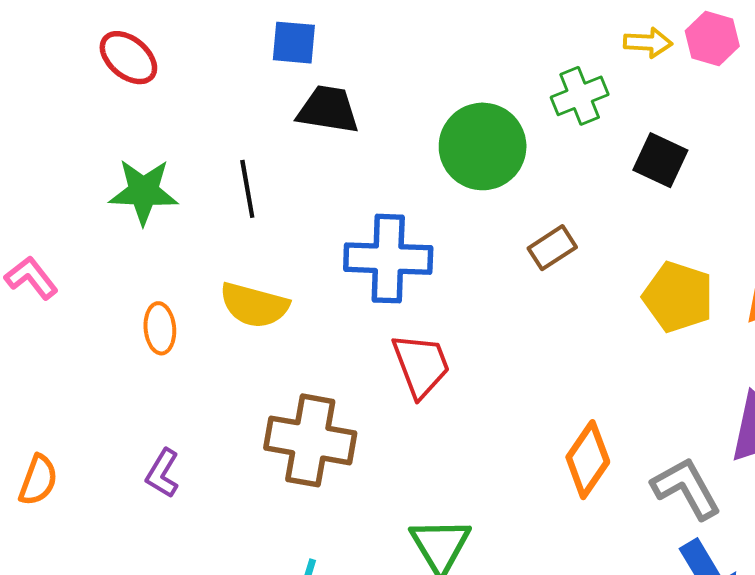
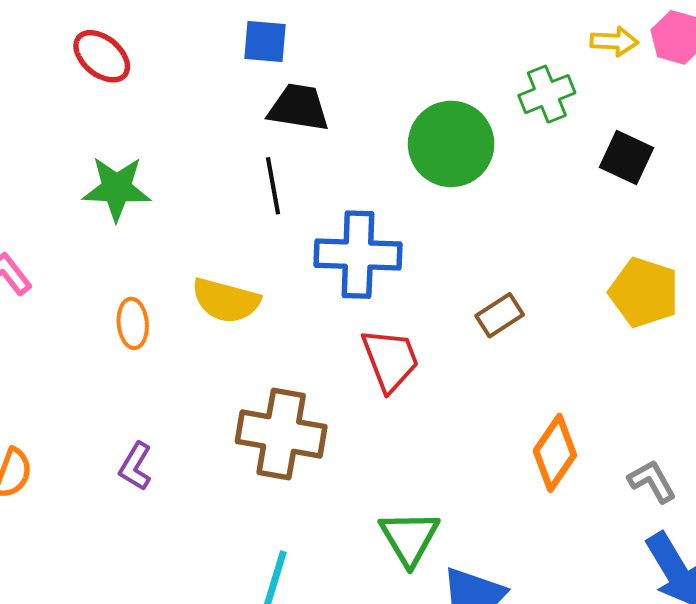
black line: (247, 189) -> (273, 186), moved
brown rectangle: (552, 248) -> (500, 315), moved
gray L-shape: (686, 488) -> (652, 481), size x0.7

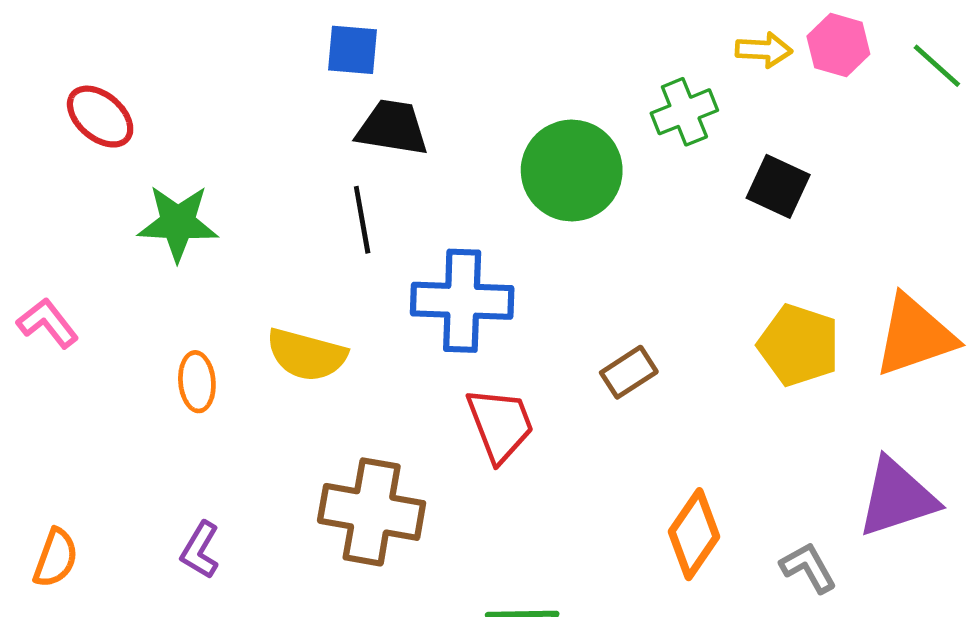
red ellipse: (102, 56) -> (100, 117), moved

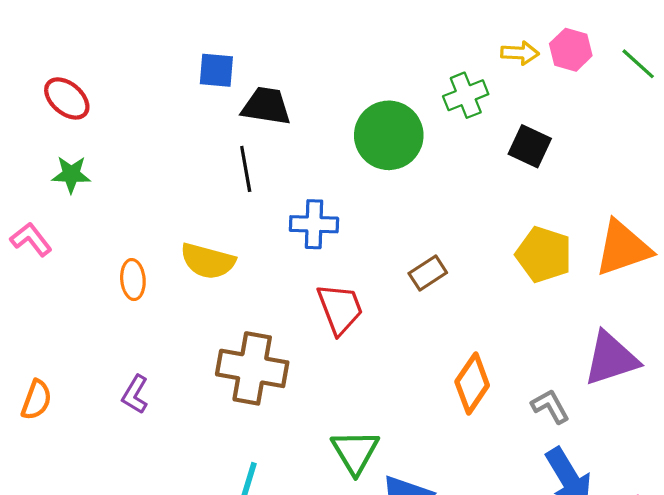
blue square: (353, 50) -> (216, 70), moved
green star: (178, 223) -> (71, 174), moved, size x0.7
blue cross: (462, 301) -> (314, 224), size x0.7

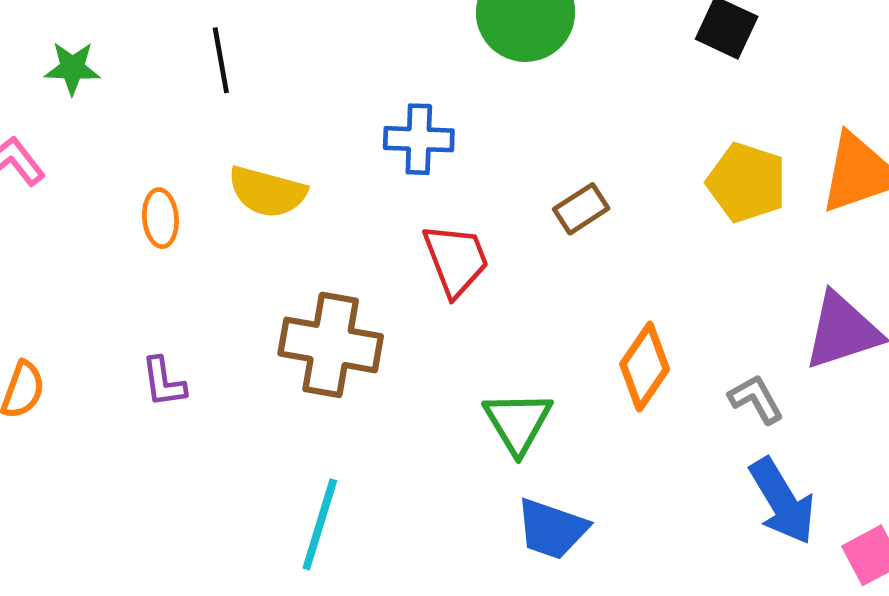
black line: (246, 169) -> (221, 60), moved
purple L-shape: (135, 394) -> (164, 382), turned -39
green triangle: (355, 452) -> (518, 422), moved

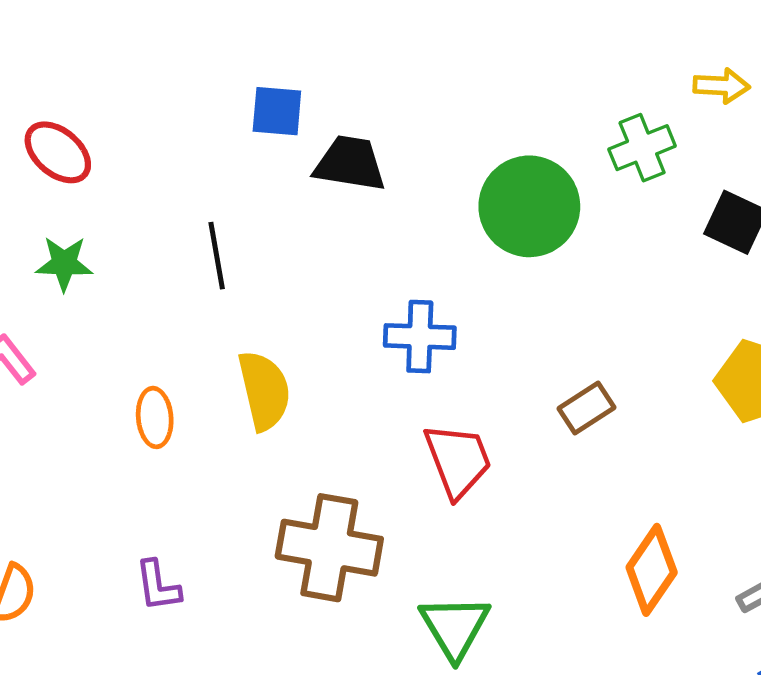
yellow semicircle: (267, 192) -> (264, 391), turned -118
green triangle: (518, 422) -> (455, 627), moved

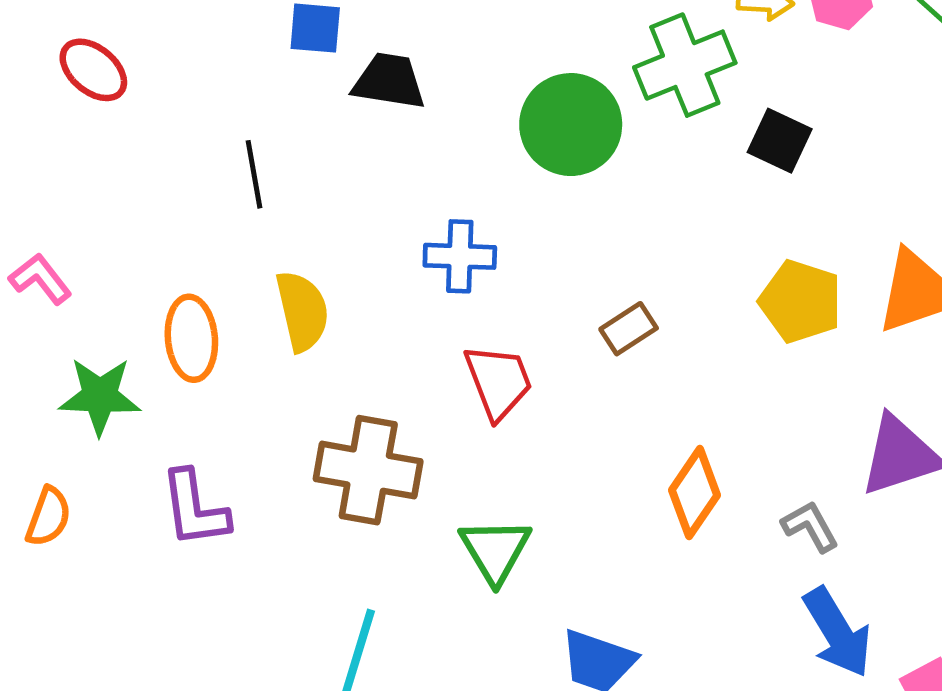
green cross: (642, 148) -> (685, 65), size x1.5
green star: (64, 264) -> (100, 396), moved, size x1.4
orange ellipse: (155, 417) -> (191, 338), size x1.4
purple L-shape: (158, 586) -> (195, 509), size x1.5

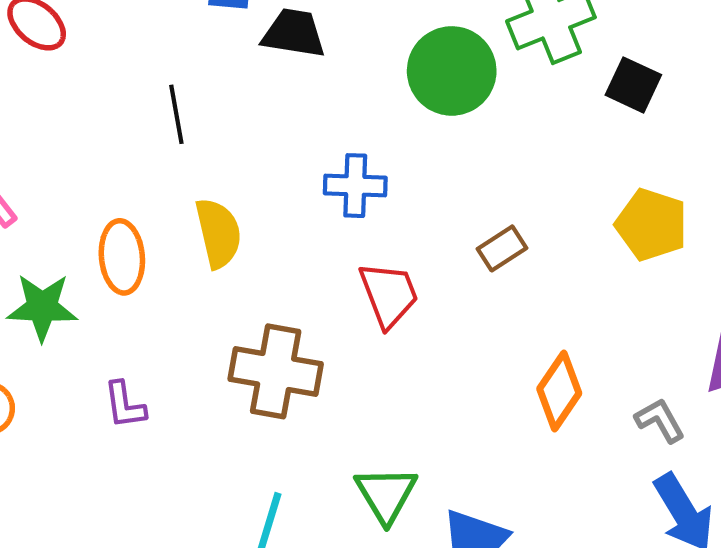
purple L-shape: (195, 509) -> (125, 405), size x0.7
green triangle: (495, 550) -> (386, 494), moved

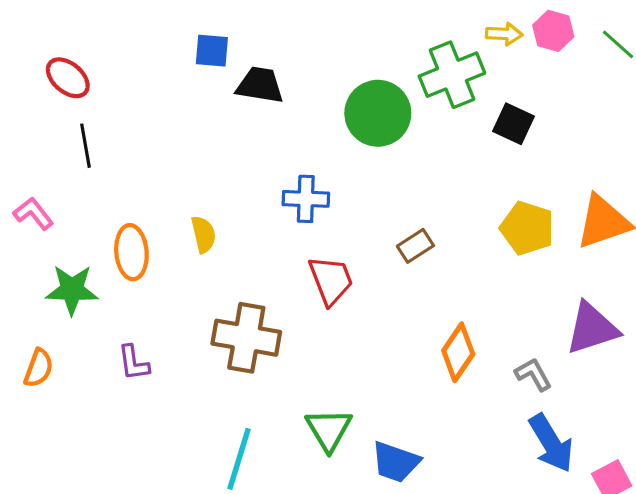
black line: (176, 114) -> (86, 146), moved
yellow semicircle: (218, 233) -> (203, 234), size x0.7

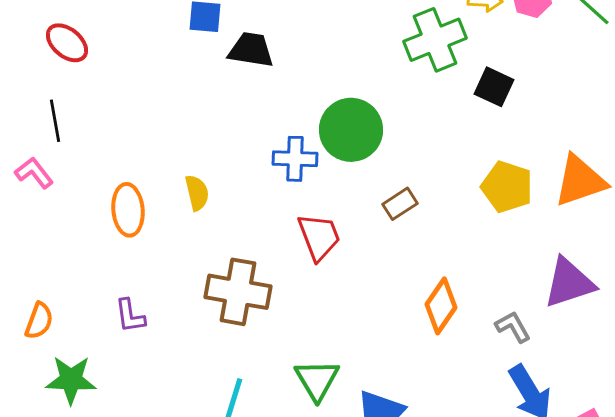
green circle: (378, 113) -> (351, 130), moved
black line: (86, 146) -> (55, 121), moved
green star: (72, 290) -> (71, 380), moved

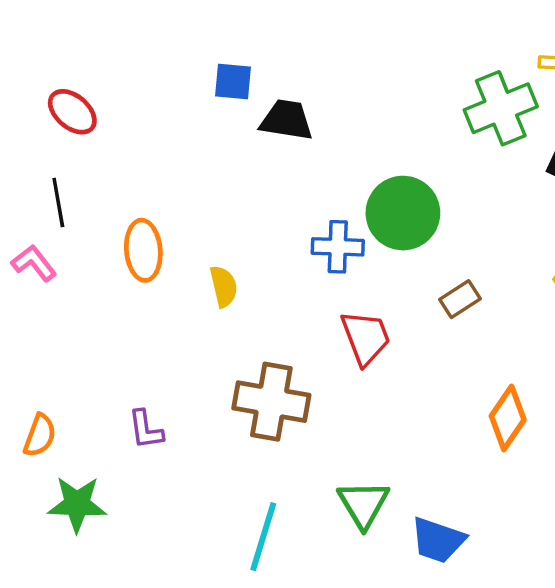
orange ellipse: (128, 210) -> (143, 250), moved

